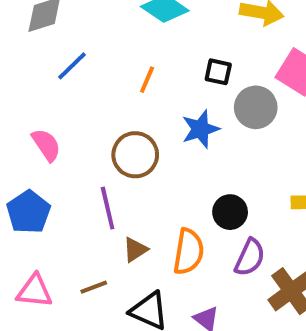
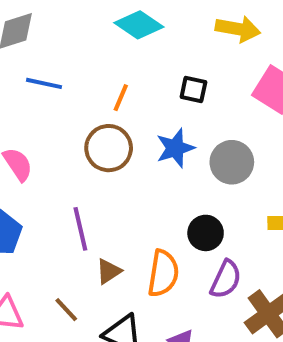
blue line: (72, 66) -> (44, 83), turned 56
gray circle: (256, 107) -> (232, 162), moved
brown circle: (135, 155) -> (109, 148), moved
brown line: (94, 287) -> (66, 310), turned 68

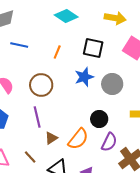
black square: (193, 90) -> (93, 48), size x1.5
brown circle: (109, 148) -> (41, 85), moved
orange semicircle: (163, 273) -> (78, 139), turned 30

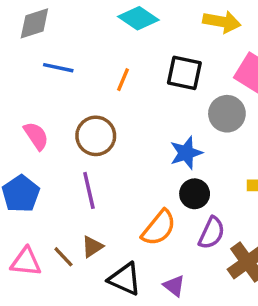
blue star: (84, 77) -> (186, 153), moved
gray circle: (112, 84) -> (227, 114), moved
brown triangle: (51, 138) -> (92, 247), moved
brown line: (30, 157) -> (63, 257), moved

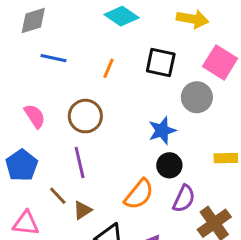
brown line: (63, 257) -> (58, 196), moved

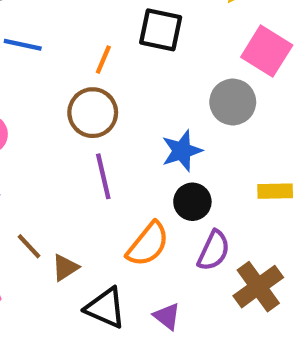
black square: (161, 62) -> (161, 30), moved
brown circle: (85, 116) -> (93, 113), moved
purple line: (80, 162) -> (103, 176), moved

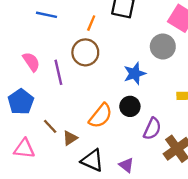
purple line: (103, 176) -> (58, 72), moved
black circle: (192, 202) -> (130, 106), moved
orange semicircle: (148, 244) -> (101, 116), moved

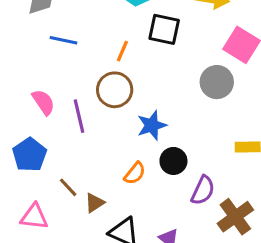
blue star: (135, 74) -> (152, 125), moved
orange semicircle: (101, 116) -> (135, 173), size x0.7

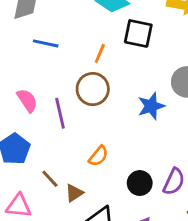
blue star: (152, 125) -> (151, 106), moved
black circle: (173, 161) -> (140, 183), moved
orange semicircle: (135, 173) -> (98, 156), moved

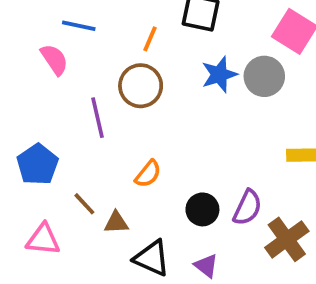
pink semicircle: (27, 100) -> (54, 59), moved
blue star: (151, 106) -> (219, 74), moved
brown triangle: (74, 193) -> (116, 223), turned 30

